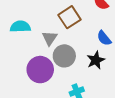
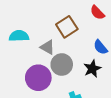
gray triangle: (50, 38) -> (47, 47), turned -35

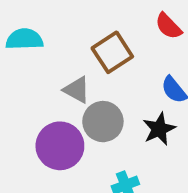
cyan semicircle: (19, 36) -> (24, 39), moved

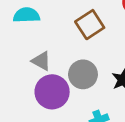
gray triangle: (77, 90) -> (41, 61), moved

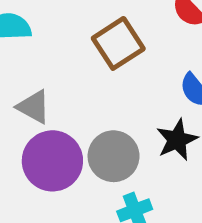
gray circle: (83, 74) -> (114, 156), moved

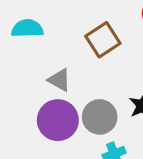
gray triangle: (34, 107) -> (59, 80), moved

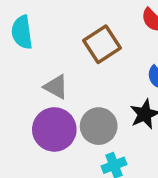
cyan semicircle: (27, 28) -> (22, 32), turned -96

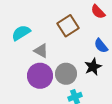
cyan semicircle: (22, 32) -> (21, 33), moved, turned 66

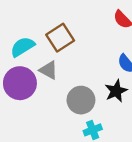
brown square: (68, 26) -> (60, 38), moved
purple circle: (40, 76) -> (20, 83), moved

